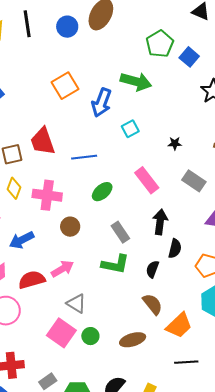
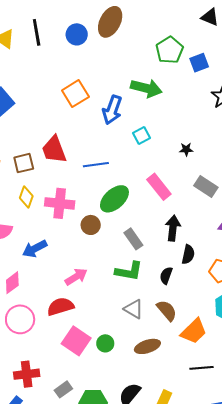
blue square: (189, 57) -> (199, 63), turned 30
green ellipse: (102, 192) -> (114, 199), size x1.4
brown circle: (70, 227) -> (91, 225), moved
red semicircle: (32, 280) -> (60, 306), moved
gray triangle: (76, 303) -> (134, 309), moved

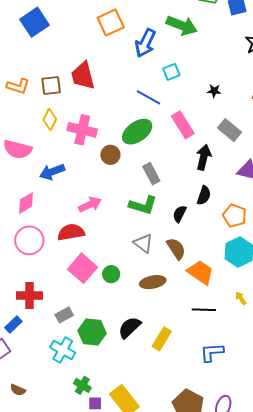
blue line: (96, 165) -> (149, 97), moved, turned 30
black arrow: (173, 228) -> (204, 157), moved
orange trapezoid: (194, 331) -> (200, 272), turned -108

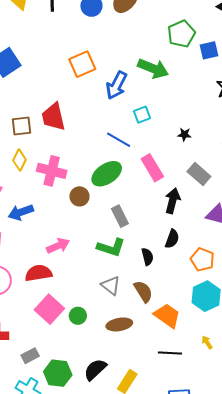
black semicircle: (180, 214) -> (147, 257), turned 138

